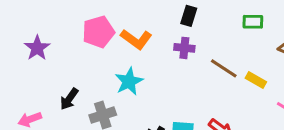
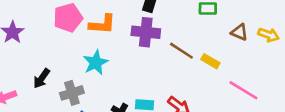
orange L-shape: (136, 39) -> (102, 24), turned -32
purple cross: (184, 48) -> (146, 32), size x1.5

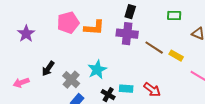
cyan star: (96, 63) -> (97, 70), moved
gray cross: (72, 93) -> (71, 80), turned -30

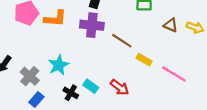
yellow rectangle: (176, 56) -> (144, 60), moved
cyan rectangle: (126, 89) -> (91, 86), turned 32

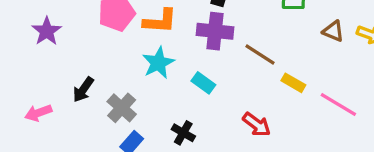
cyan star: (59, 65) -> (158, 63), moved
cyan rectangle: (91, 86) -> (203, 83), moved

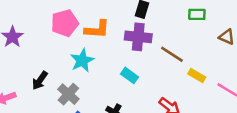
cyan star: (158, 63) -> (82, 60), moved

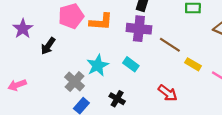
cyan star: (82, 60) -> (98, 65), moved
black arrow: (40, 80) -> (48, 46), moved

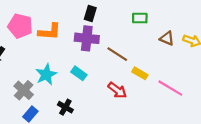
pink pentagon: (71, 16) -> (20, 26), turned 30
red arrow: (168, 93) -> (117, 90), moved

